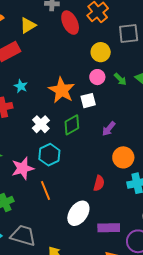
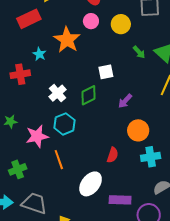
pink circle: (97, 77) -> (91, 21), moved
orange star: (62, 90) -> (67, 40), moved

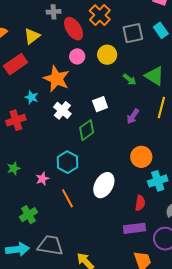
white cross: (58, 93) -> (62, 110), moved
purple arrow: (125, 101) -> (133, 116), moved
pink star: (37, 136) -> (42, 179), size x0.6
red semicircle: (113, 155) -> (140, 203), moved
white ellipse: (91, 184) -> (104, 185), moved

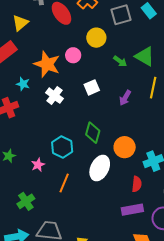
pink circle: (77, 56) -> (73, 55), moved
green diamond: (87, 130) -> (93, 133), moved, turned -35
orange circle: (141, 157) -> (125, 147), moved
orange line: (68, 198) -> (64, 183), turned 54

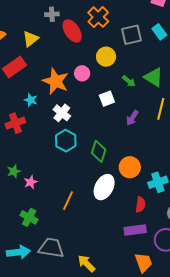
white square: (92, 87) -> (107, 99), moved
cyan hexagon: (62, 147) -> (66, 141), moved
pink star: (38, 165) -> (31, 182), moved
green cross: (26, 201) -> (29, 217), turned -30

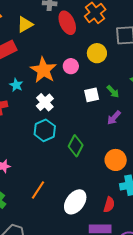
green arrow: (129, 81) -> (113, 92), moved
orange circle: (130, 167) -> (116, 160), moved
white ellipse: (104, 187) -> (75, 202), moved

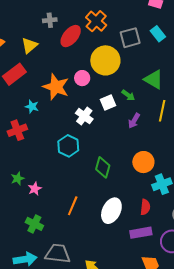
red ellipse: (67, 23) -> (71, 36), turned 75
yellow circle: (97, 53) -> (105, 60), size x1.5
white cross: (45, 102) -> (84, 116), moved
green diamond: (76, 146) -> (103, 167), moved

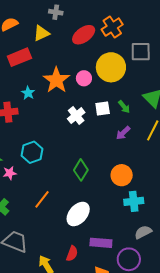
gray cross: (50, 20) -> (56, 12), moved
cyan hexagon: (68, 146) -> (32, 152), moved
red semicircle: (145, 207) -> (72, 254), moved

